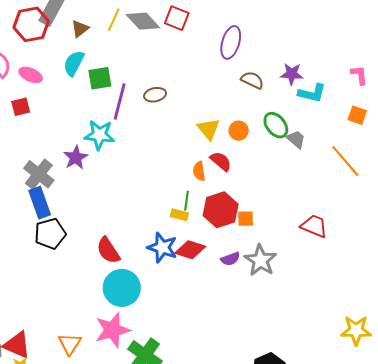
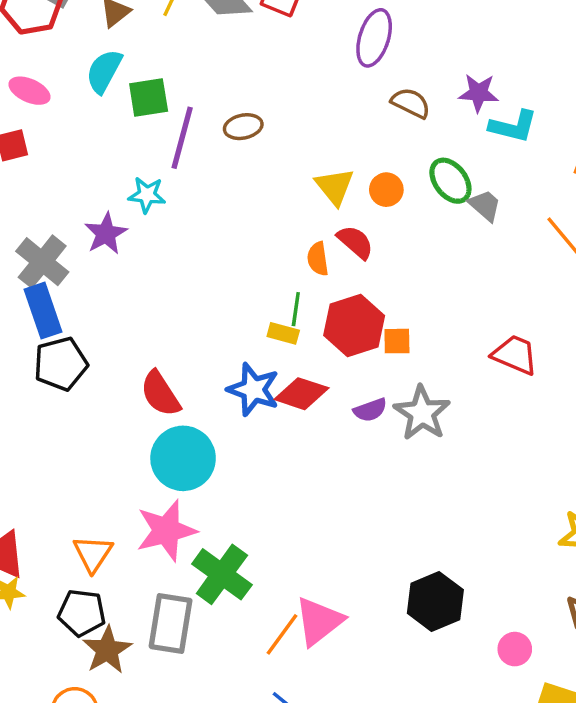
cyan star: (99, 135) -> (147, 195), size x0.7

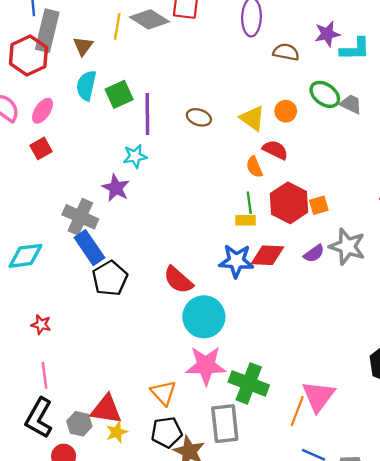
pink ellipse: (29, 91) -> (42, 111), turned -65
brown ellipse: (243, 127) -> (199, 117), moved, turned 45
pink star: (166, 531) -> (206, 365), turned 30

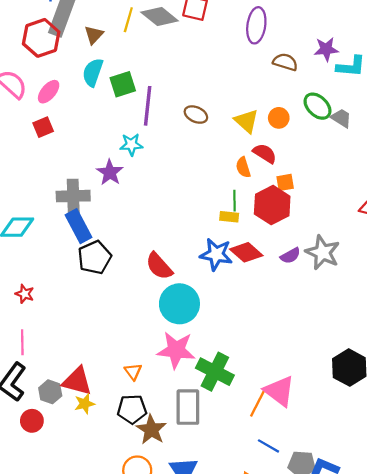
orange square: (319, 205) -> (285, 182), moved
gray cross: (80, 217) -> (73, 196), turned -32
red diamond: (268, 255) -> (246, 252), turned 32
orange triangle: (163, 393) -> (133, 372), size x0.7
pink triangle: (318, 396) -> (279, 391), turned -36

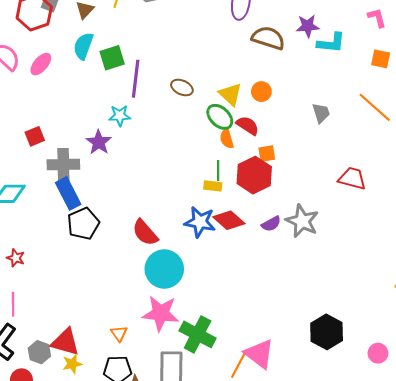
brown semicircle: (285, 62) -> (268, 38), size x1.4
green ellipse: (317, 106) -> (220, 117), moved
gray trapezoid: (341, 118) -> (321, 113), moved, turned 40
red square: (43, 127) -> (35, 136), moved

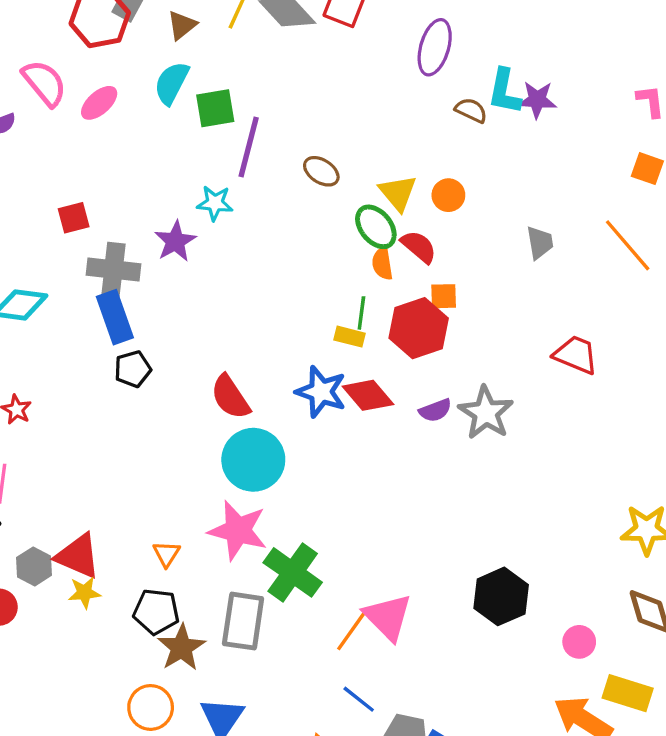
brown semicircle: (268, 38) -> (471, 110), size x0.6
cyan L-shape: (331, 43) -> (504, 91), moved, turned 88
black pentagon: (83, 224) -> (133, 369), size x0.7

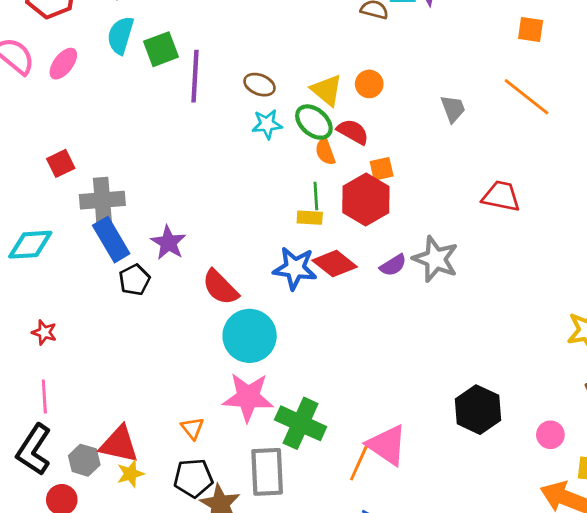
cyan star: (215, 203) -> (267, 124), moved
purple star: (175, 241) -> (168, 243), moved

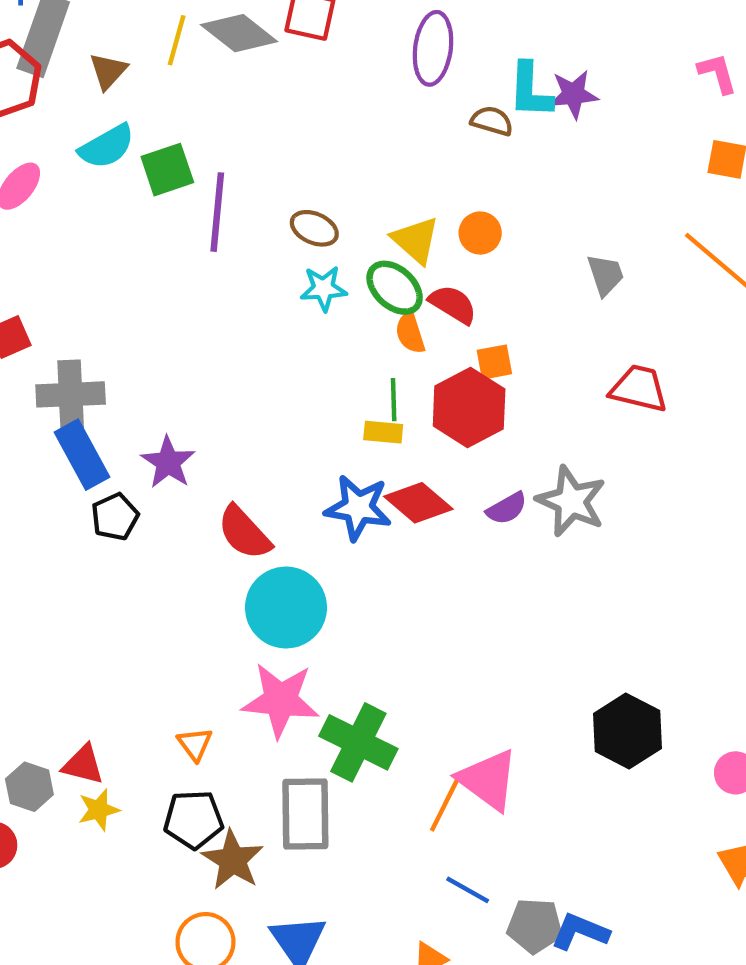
cyan semicircle: (120, 35) -> (107, 146), turned -138
red trapezoid: (501, 196) -> (639, 389), moved
red triangle: (119, 444) -> (83, 765), size x0.7

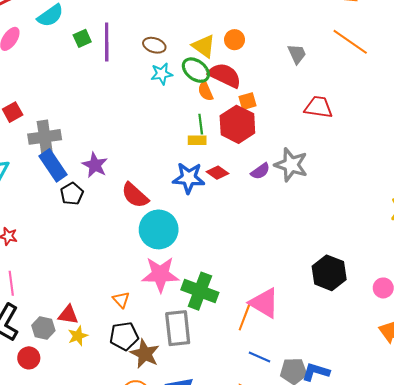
green square: (167, 170) -> (82, 38), moved, size x0.7
red semicircle: (453, 304) -> (225, 75), size x1.4
red diamond: (418, 503) -> (217, 173), size x0.7

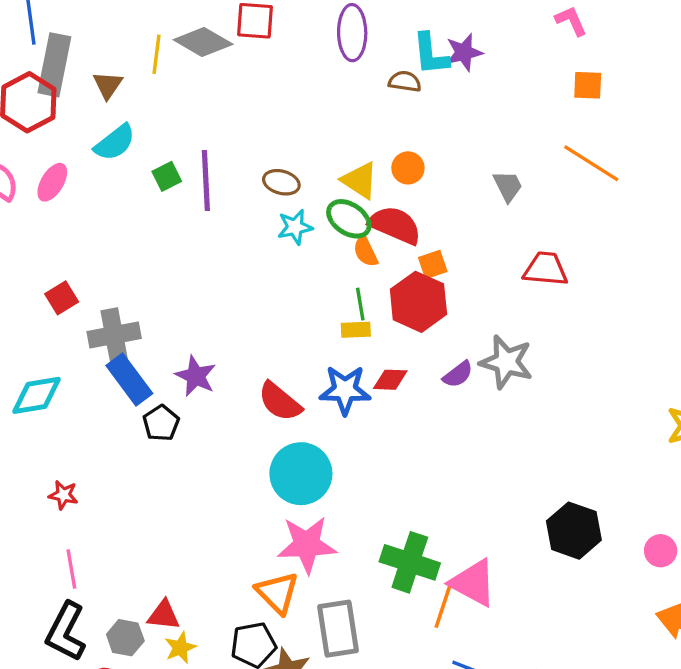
red diamond: (217, 173) -> (390, 380), turned -30
red semicircle: (135, 195) -> (280, 402), moved
green cross: (200, 291) -> (410, 562), moved
orange triangle: (121, 300) -> (277, 593), moved, size x1.6

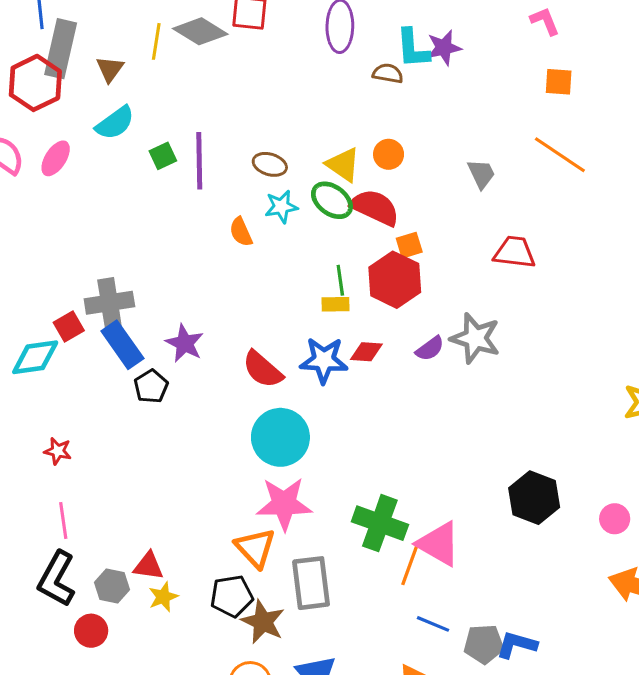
orange semicircle: (366, 251) -> (241, 232), moved
red square: (62, 298) -> (69, 327), moved

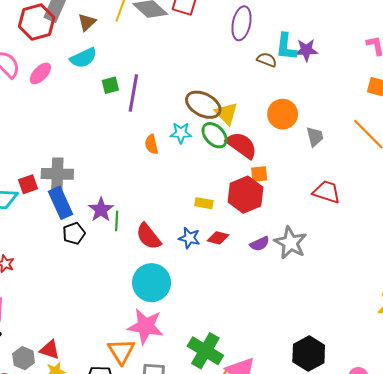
orange circle: (389, 154) -> (283, 114), moved, size x1.5
brown ellipse: (270, 164) -> (203, 105), moved, size x1.6
green line: (340, 280) -> (117, 221), moved
blue star: (324, 360) -> (189, 238), size x0.7

